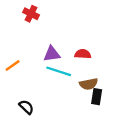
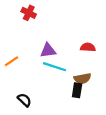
red semicircle: (83, 54) -> (88, 47), moved
black rectangle: (97, 97) -> (77, 90), moved

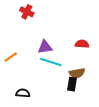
black semicircle: (24, 100) -> (23, 93), turned -40

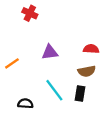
cyan line: (51, 62) -> (54, 90), moved, turned 35
brown semicircle: (77, 73) -> (87, 71), moved

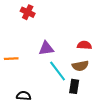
orange line: (12, 63) -> (11, 59), turned 32
cyan line: (54, 90) -> (58, 71), moved

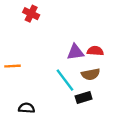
purple triangle: (46, 48) -> (75, 52), moved
black rectangle: (74, 86) -> (84, 98), turned 64

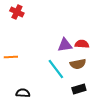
red cross: (31, 14) -> (17, 12), moved
black rectangle: (84, 98) -> (79, 89), moved

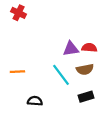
orange line: (11, 57) -> (17, 72), moved
black semicircle: (23, 93) -> (35, 101), moved

